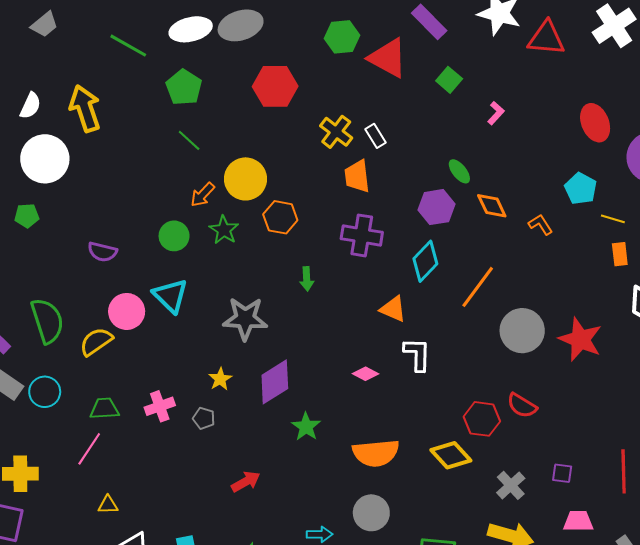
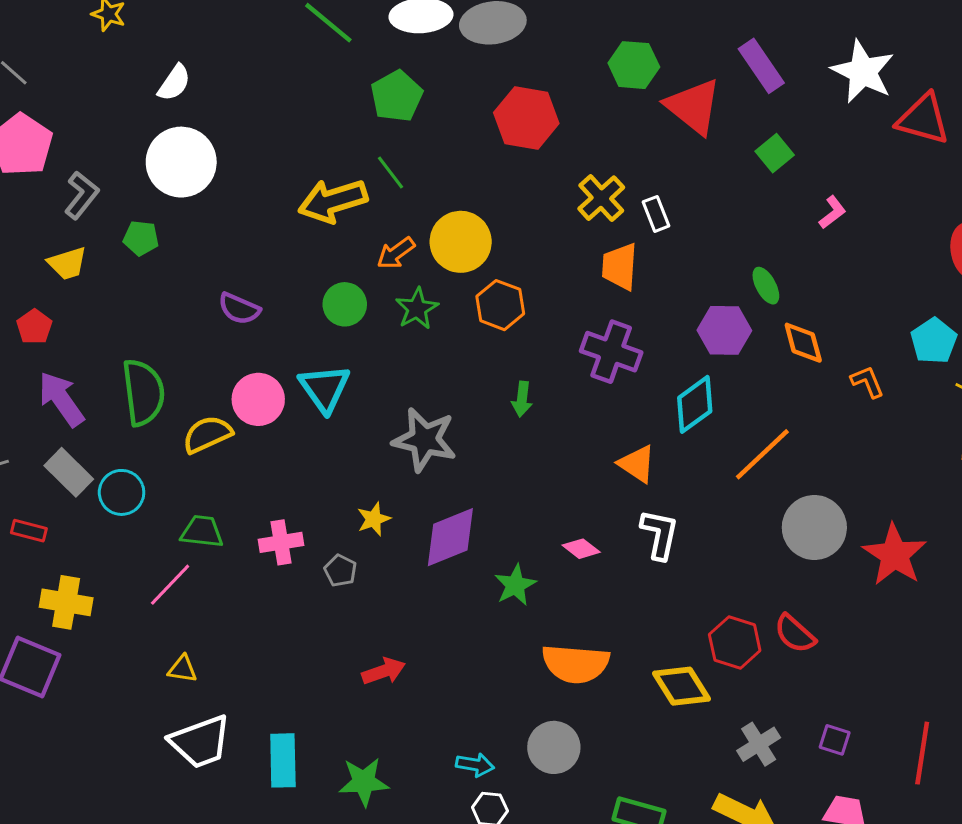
yellow arrow: (85, 108) -> (333, 201), moved, turned -99
green star: (306, 427) -> (515, 585), moved

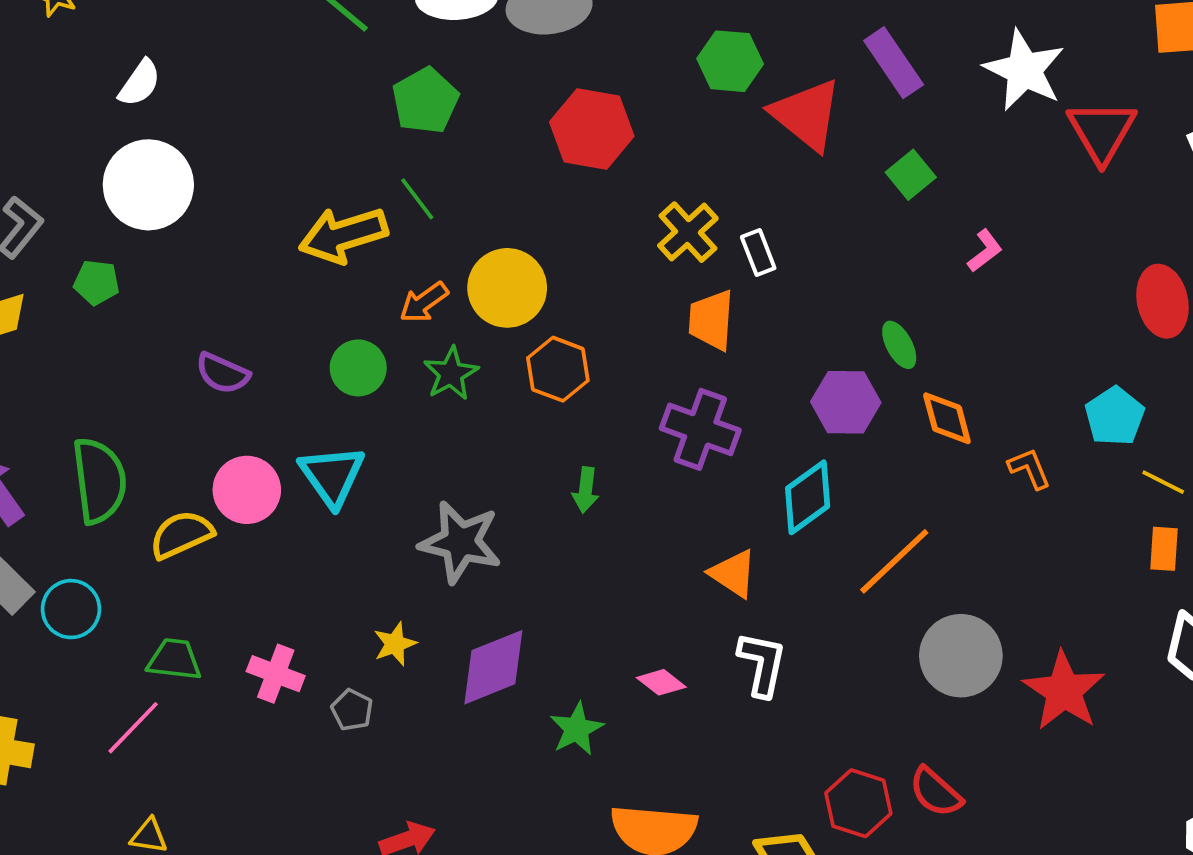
red triangle: (923, 119) -> (1102, 131), turned 44
pink cross: (281, 542) -> (276, 674), turned 30

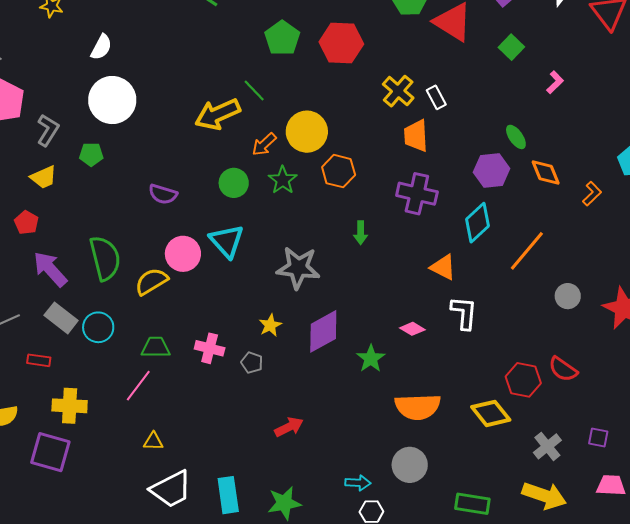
green pentagon: (425, 101) -> (282, 38), moved
orange L-shape: (1029, 468) -> (592, 194), turned 75
gray circle: (961, 656) -> (568, 296), size x0.6

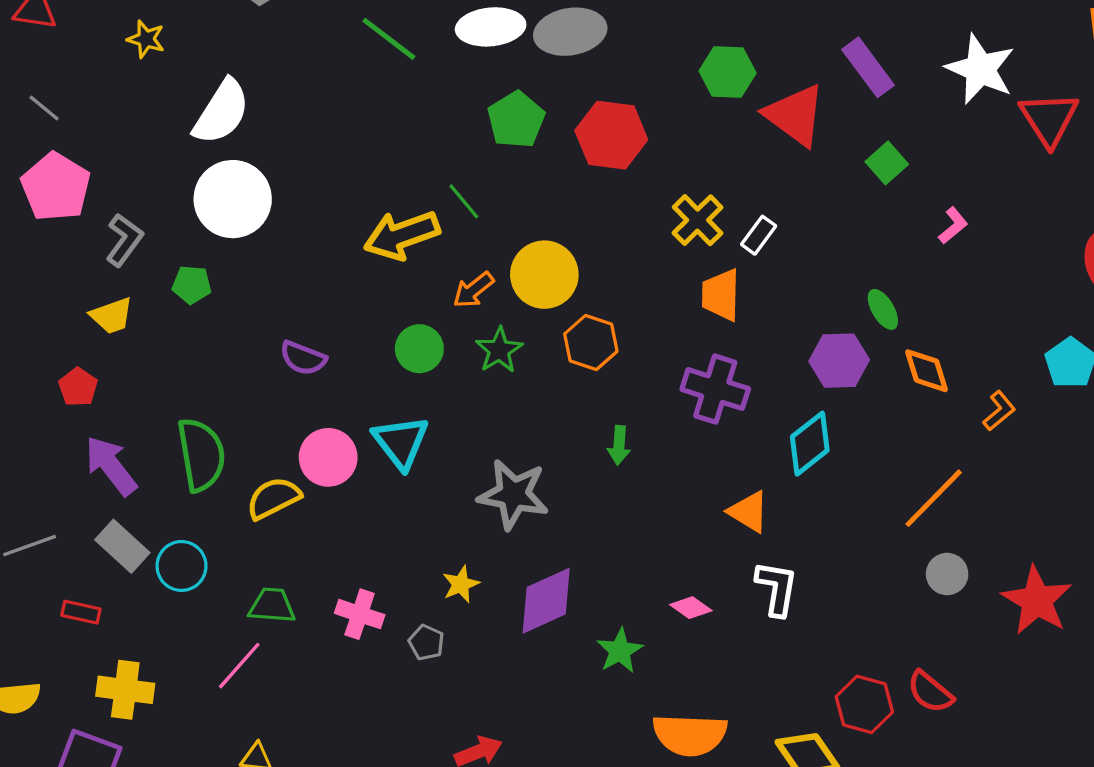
white semicircle: (101, 47) -> (222, 112), size x1.6
white rectangle: (436, 97) -> (759, 235), turned 60
orange line: (527, 251) -> (934, 498), moved

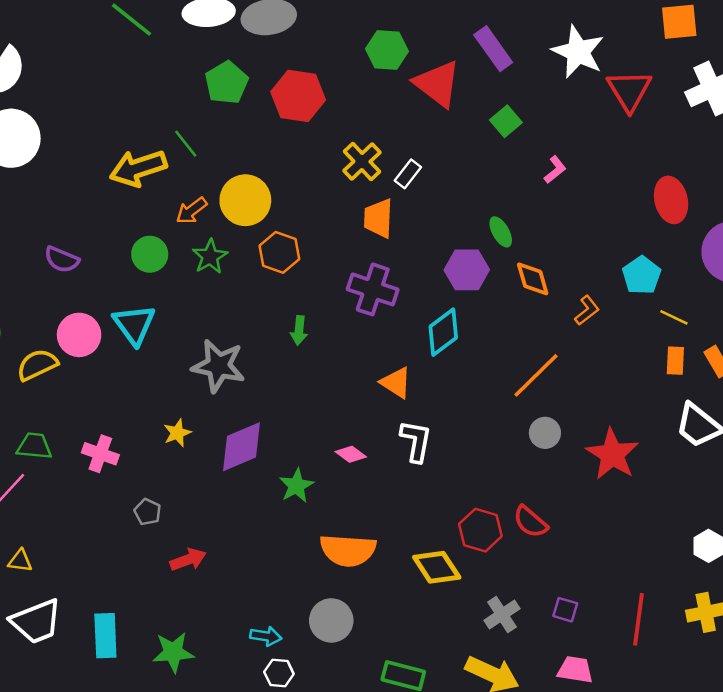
gray pentagon: (426, 642) -> (147, 512), moved

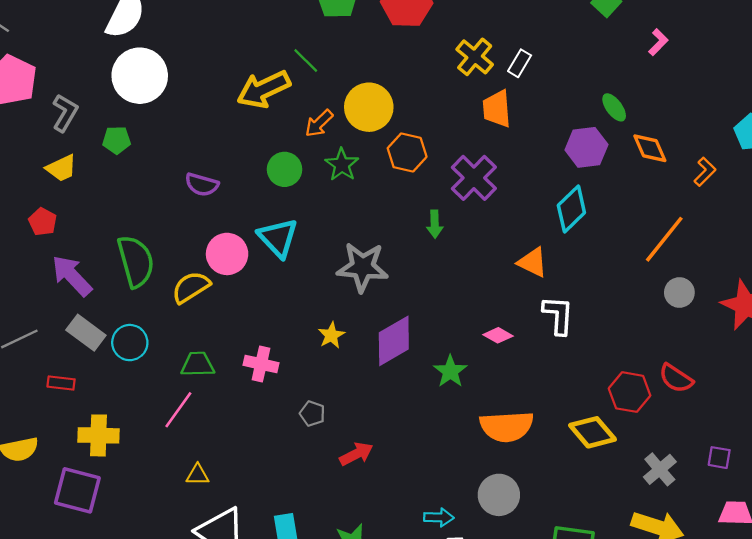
purple cross: (373, 289) -> (474, 178), moved, turned 33

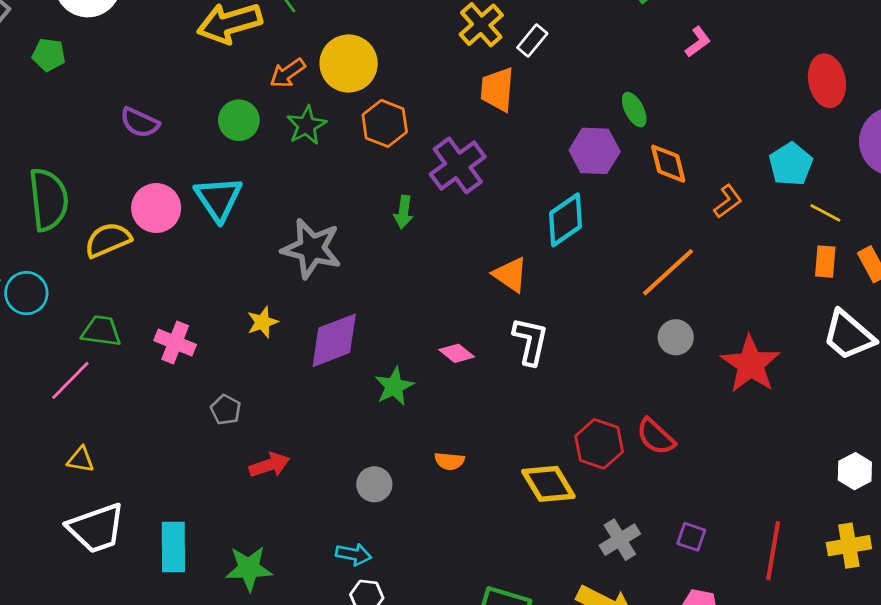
orange semicircle: (507, 427) -> (449, 461), size x0.5
gray circle: (499, 495) -> (374, 484), moved, size x0.7

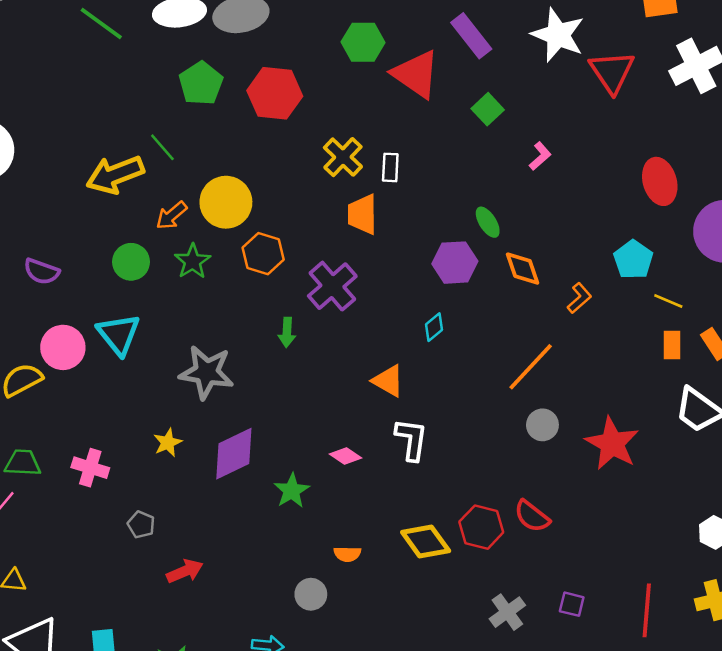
white rectangle: (532, 41) -> (390, 167), turned -32
cyan diamond: (566, 220) -> (434, 327), size x0.6
gray circle: (374, 484) -> (311, 594), moved
yellow diamond: (548, 484) -> (426, 542), moved

